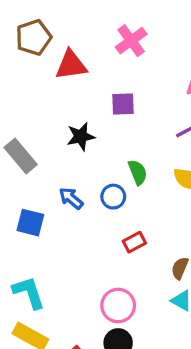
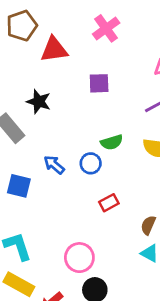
black star: (81, 136) -> (39, 102), moved, turned 30
green semicircle: (138, 172) -> (112, 142), turned 95
pink circle: (118, 305) -> (79, 258), moved

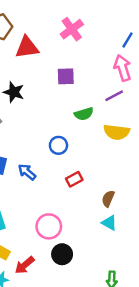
green semicircle: (112, 142) -> (84, 114), moved
blue arrow: (54, 165) -> (27, 172), moved

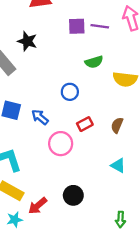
purple line: (114, 96) -> (100, 26), moved, turned 36
brown semicircle: (108, 199) -> (117, 125), moved
pink circle: (49, 226) -> (61, 144), moved

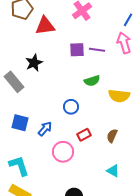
black star: (27, 41) -> (34, 63), turned 30
blue arrow: (40, 117) -> (45, 129), turned 91

